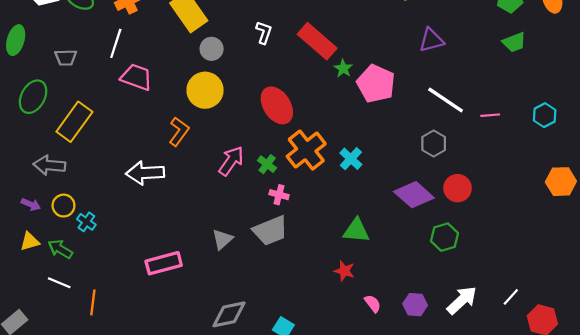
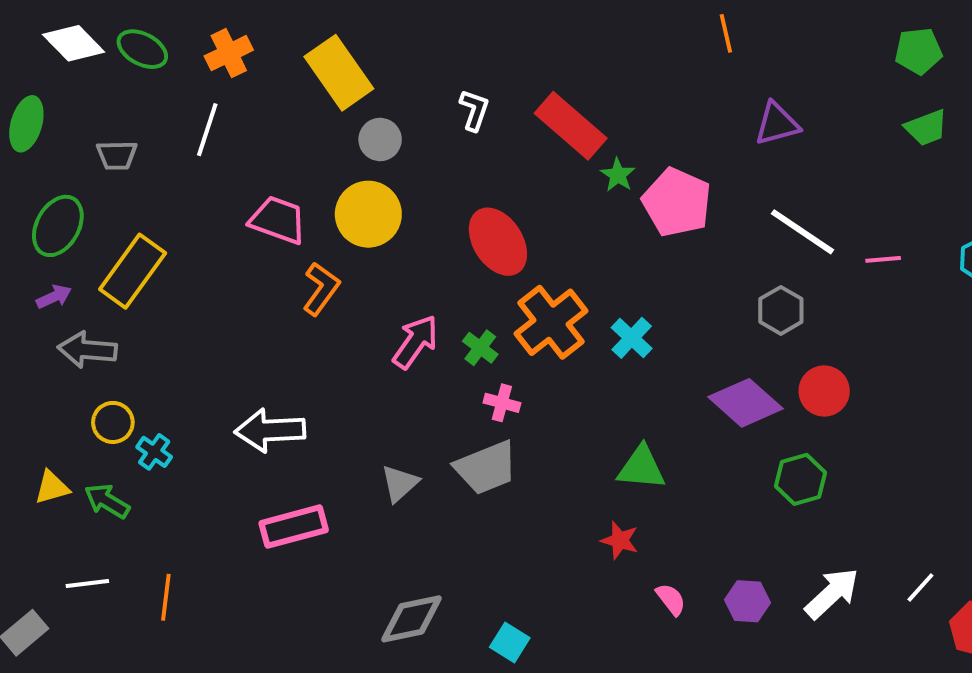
pink trapezoid: (136, 77) -> (278, 220), moved
white arrow: (145, 173) -> (270, 430), moved
purple arrow: (31, 204) -> (54, 297), moved, turned -48
white line: (59, 283) -> (87, 584), moved, turned -30

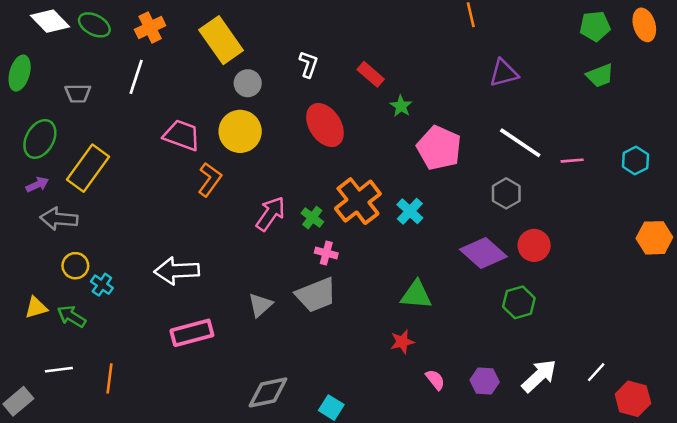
red rectangle: (571, 126) -> (371, 74), size x0.6
pink pentagon: (677, 202) -> (439, 148), moved
red ellipse: (498, 242) -> (325, 125), moved
red star: (620, 540) -> (402, 342), turned -30

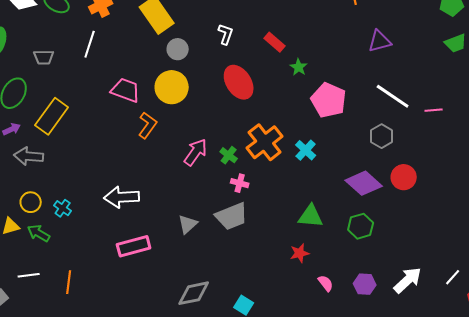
yellow circle: (75, 266) -> (31, 202), moved
green hexagon: (519, 302) -> (361, 226), moved

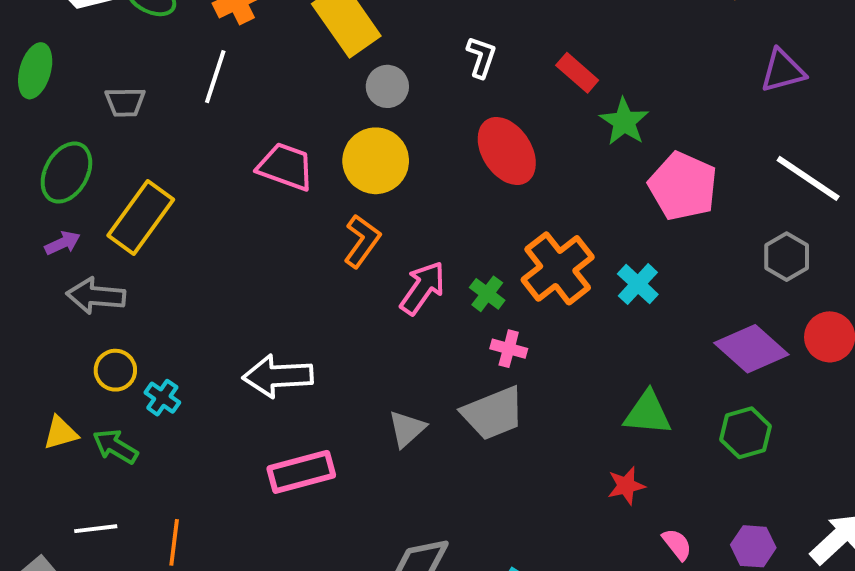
green star: (299, 67) -> (624, 122), size x1.4
orange L-shape: (148, 125) -> (362, 241), moved
yellow circle: (31, 202) -> (115, 370), moved

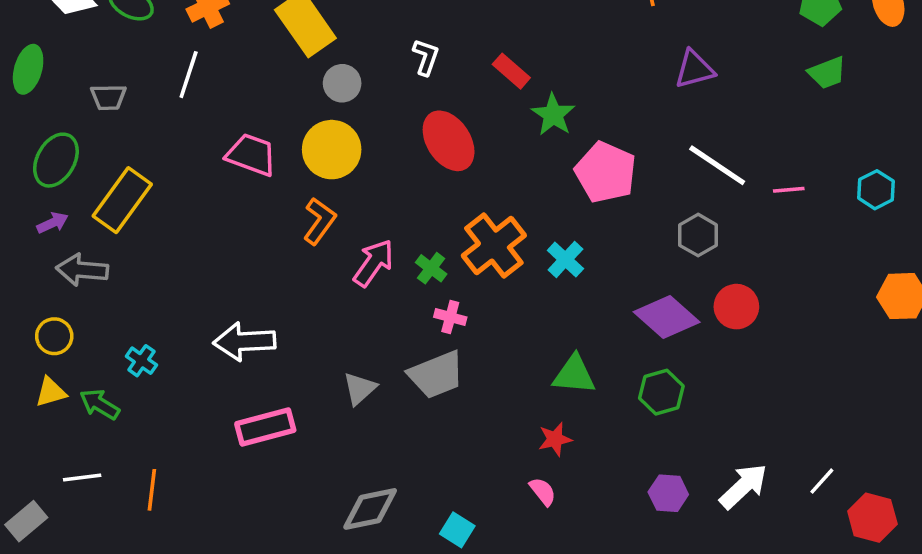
yellow circle: (115, 370) -> (54, 336), moved
pink semicircle: (677, 544) -> (543, 492), moved

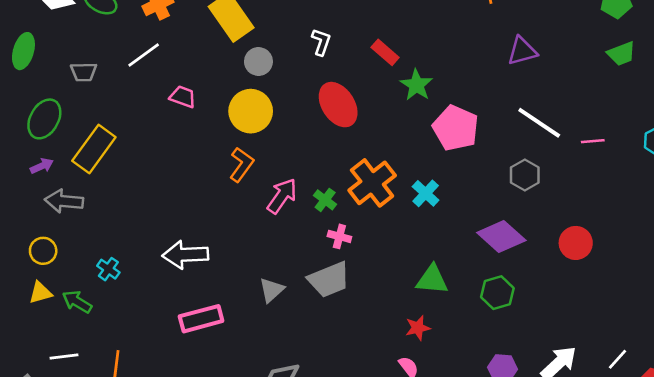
white line: (189, 75) -> (144, 55), turned 36
pink trapezoid: (251, 155) -> (183, 97), moved, size x0.7
red circle: (736, 307) -> (576, 243), moved

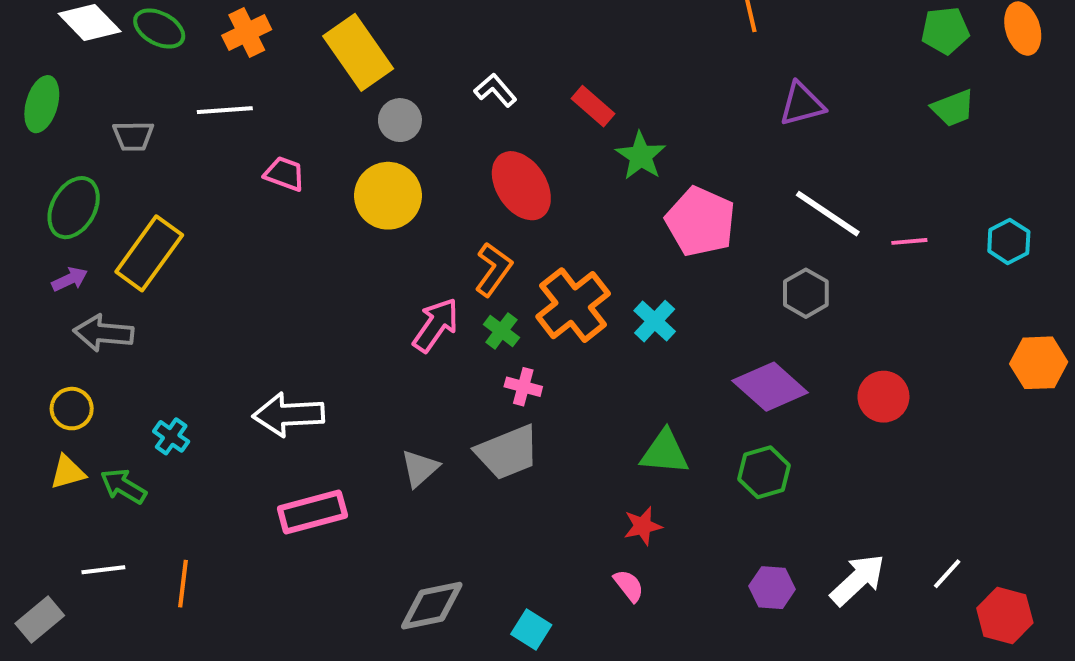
white L-shape: (321, 42) -> (495, 90), turned -60
white line: (144, 55) -> (225, 110), turned 32
orange L-shape: (242, 165) -> (493, 269), moved

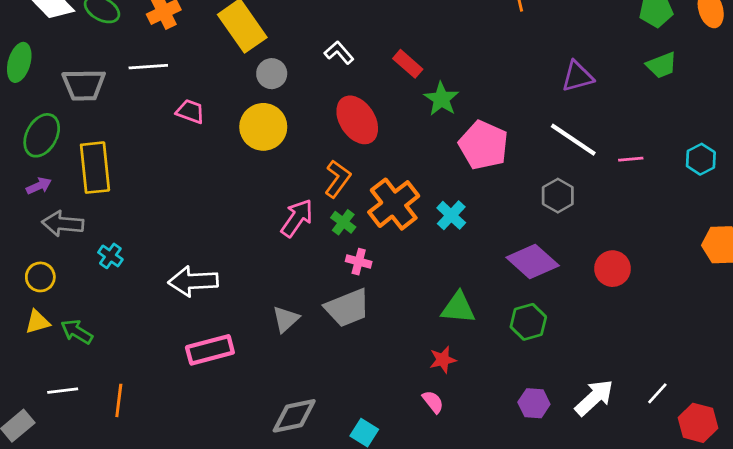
purple triangle: (802, 104) -> (577, 76), moved
gray trapezoid: (133, 136) -> (84, 85), size x1.5
yellow rectangle: (149, 253) -> (95, 168), turned -42
cyan cross: (171, 436) -> (110, 256), moved

